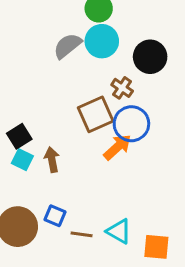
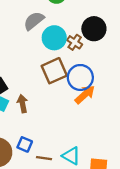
cyan circle: (102, 41) -> (54, 38), moved
brown cross: (122, 88) -> (75, 42), moved
orange arrow: (117, 147) -> (85, 95), moved

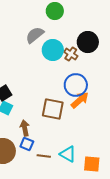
brown square: (54, 71) -> (53, 109), moved, turned 35
brown arrow: (22, 104) -> (25, 128), moved

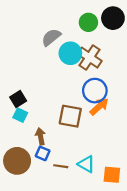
green circle: (55, 11) -> (88, 22), moved
black circle: (88, 42) -> (113, 18), moved
brown cross: (71, 54) -> (90, 58), size x1.6

